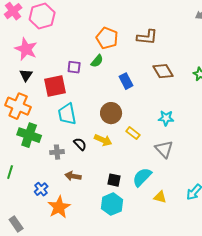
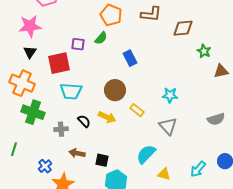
pink star: (26, 49) -> (30, 26), turned -30
brown diamond: (163, 71) -> (183, 28), moved, turned -65
cyan trapezoid: (67, 114) -> (71, 91), turned -75
black square: (114, 180) -> (102, 160), moved

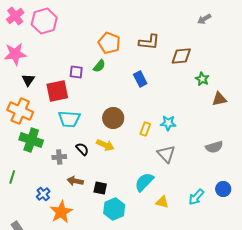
pink star: (30, 26) -> (15, 54), moved
blue rectangle: (130, 58) -> (140, 79), moved
yellow rectangle: (137, 110) -> (145, 129), moved, turned 72

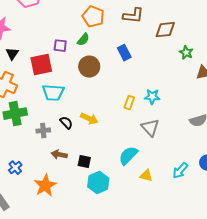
brown circle: (113, 118) -> (89, 67), moved
green cross: (31, 140) -> (15, 114), turned -30
blue cross: (43, 194) -> (15, 168), moved

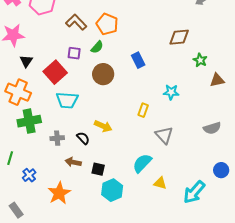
brown L-shape: (133, 16) -> (76, 22), moved, turned -140
red square: (41, 65) -> (55, 72), turned -30
cyan star: (152, 97) -> (171, 92), moved
black semicircle: (66, 123) -> (83, 138), moved
cyan arrow: (180, 171) -> (194, 192), moved, size x1.4

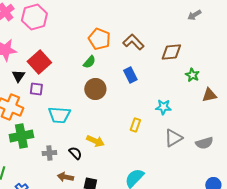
brown L-shape: (76, 22) -> (133, 42), moved
purple square: (74, 53) -> (36, 89), moved
red square: (55, 72) -> (39, 62), moved
gray triangle: (164, 135) -> (173, 138), moved, turned 42

